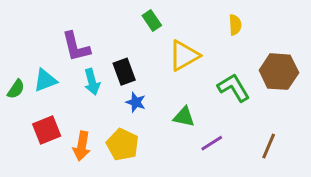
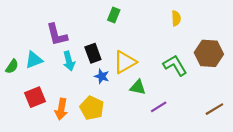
green rectangle: (152, 20) -> (114, 15), turned 56
yellow triangle: (184, 56) -> (125, 62), moved
brown line: (269, 146) -> (214, 109), moved, turned 36

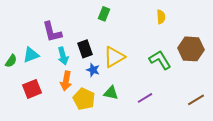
green triangle: (138, 87) -> (111, 93), moved
orange arrow: (61, 109) -> (66, 81), moved

